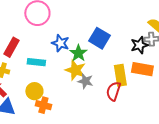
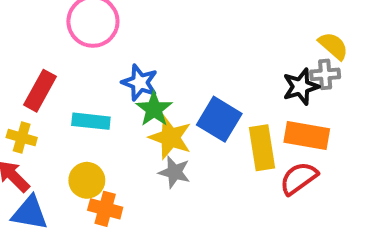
blue square: (99, 38) -> (219, 119), moved
green star: (78, 53) -> (154, 109), moved
gray star: (85, 81) -> (174, 172), moved
red semicircle: (113, 91) -> (299, 178), moved, turned 36

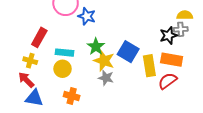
yellow semicircle: (333, 46) -> (185, 15), turned -42
blue star: (140, 83) -> (87, 16), moved
yellow circle: (87, 180) -> (63, 69), moved

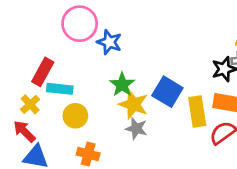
cyan rectangle: (65, 53) -> (60, 89), moved
yellow cross: (30, 61) -> (30, 104), turned 32

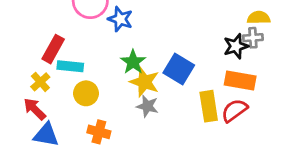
yellow rectangle: (197, 112) -> (209, 106), moved

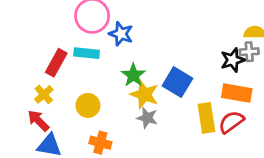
cyan rectangle: (70, 66) -> (87, 53), moved

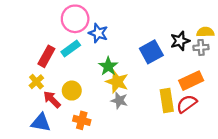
cyan rectangle: (87, 53) -> (71, 49), turned -42
black star: (233, 60) -> (180, 41), moved
blue square: (177, 82) -> (151, 52), moved, turned 30
orange rectangle: (237, 93) -> (191, 81), turned -35
red arrow: (38, 121) -> (52, 99), moved

